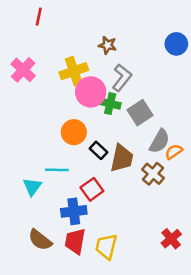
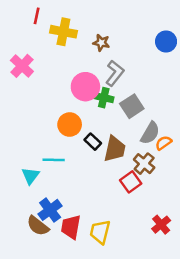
yellow cross: (74, 71) -> (63, 32), moved, turned 30
red square: (92, 189) -> (131, 182), moved
blue cross: (74, 211) -> (50, 210), moved, turned -30

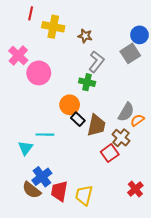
pink circle: (85, 87) -> (39, 73), moved
gray square: (132, 106) -> (130, 53), moved
orange circle: (70, 125) -> (70, 105), moved

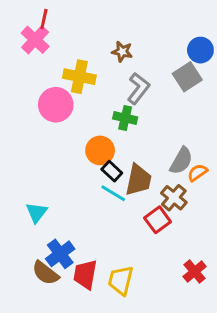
yellow cross: (53, 27) -> (79, 77), moved
pink cross: (18, 55) -> (35, 40), moved
cyan line: (45, 135) -> (113, 193), moved, turned 30

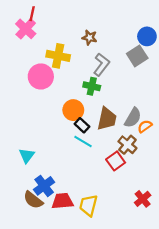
brown trapezoid: (138, 180) -> (107, 119), moved
red trapezoid: (85, 274) -> (62, 201), turned 75

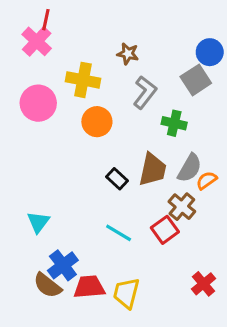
pink circle: (41, 76) -> (38, 103), moved
green cross: (92, 86) -> (174, 123), moved
orange circle: (73, 110) -> (97, 122), moved
cyan line: (83, 141) -> (119, 233), moved

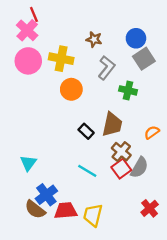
red line: (46, 20) -> (34, 14), turned -35
blue circle: (210, 52) -> (136, 38), moved
pink circle: (38, 103) -> (28, 61), moved
gray semicircle: (190, 168) -> (139, 168), moved
brown cross: (182, 207) -> (121, 152), moved

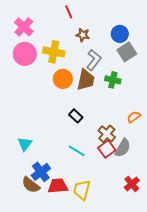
red line: (34, 14) -> (69, 12), moved
brown trapezoid: (112, 124) -> (86, 80), moved

